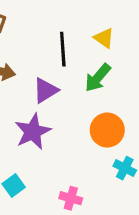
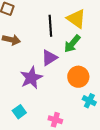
yellow triangle: (104, 38) -> (76, 19), size x1.5
purple triangle: (45, 90) -> (49, 58), moved

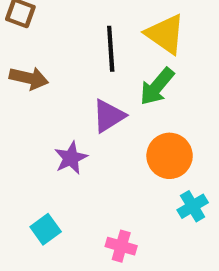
purple star: (31, 78) -> (71, 158), size x0.7
cyan cross: (89, 101) -> (193, 206), turned 32

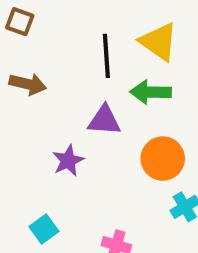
green arrow: (157, 87) -> (151, 92), turned 51
purple triangle: (109, 116) -> (104, 120), turned 36

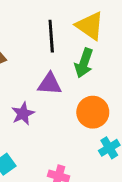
green arrow: (151, 92) -> (84, 63), turned -72

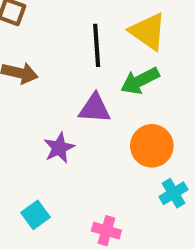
green arrow: (84, 63) -> (140, 81), turned 44

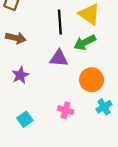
purple star: (59, 148) -> (20, 75), moved
pink cross: (106, 231) -> (66, 110), moved

